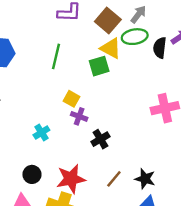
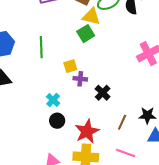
green line: (56, 56) -> (41, 47), moved
yellow square: (72, 99) -> (70, 66), turned -32
black circle: (32, 174) -> (57, 121), moved

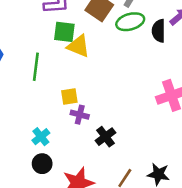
yellow triangle: (91, 17) -> (79, 46), moved
green square: (86, 34) -> (64, 32), moved, turned 30

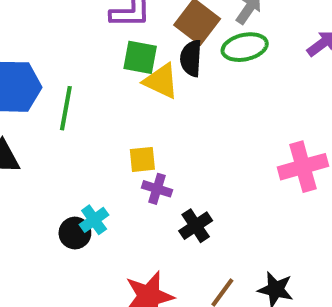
black semicircle: (159, 31) -> (191, 58), moved
green line: (36, 67) -> (66, 108), moved
black circle: (42, 164) -> (75, 233), moved

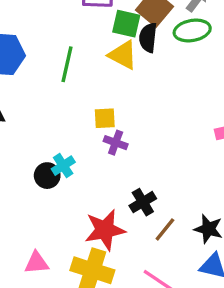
green square: (140, 57) -> (126, 24), moved
green line: (66, 108) -> (67, 64), moved
black cross: (196, 226) -> (143, 202), moved

